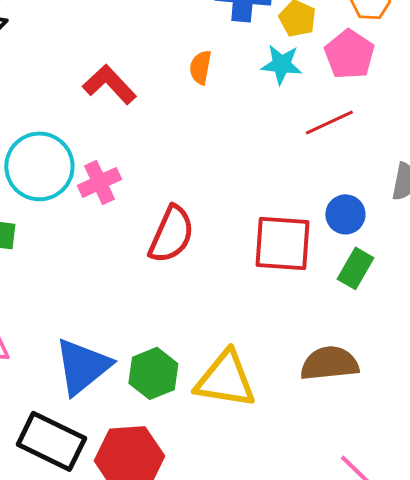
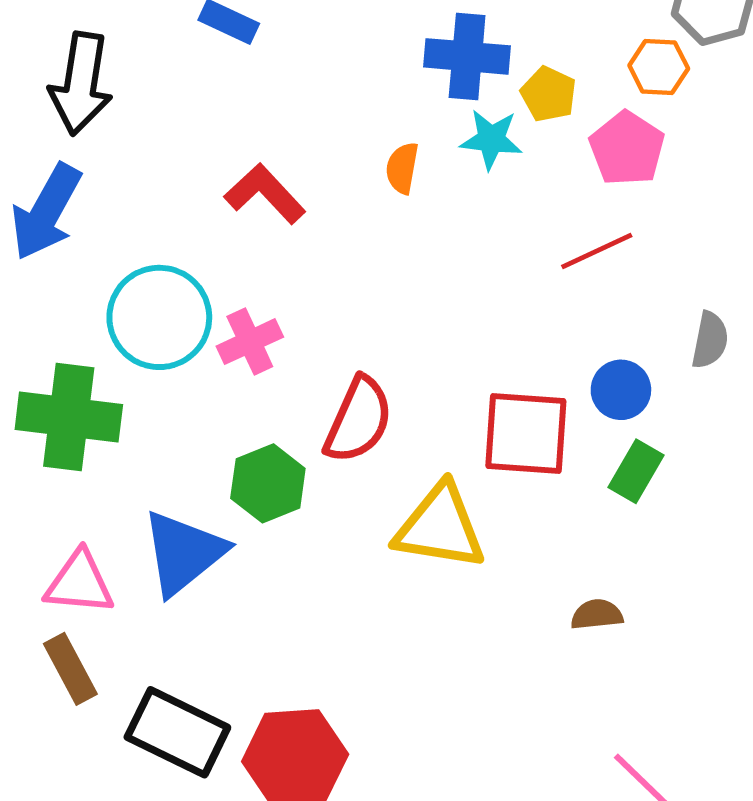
cyan star: (281, 64) -> (491, 139), moved
brown semicircle: (329, 363) -> (597, 615), size x0.6
blue triangle: (82, 366) -> (183, 553), moved
green hexagon: (153, 373) -> (268, 483), moved
yellow triangle: (225, 379) -> (440, 527), moved

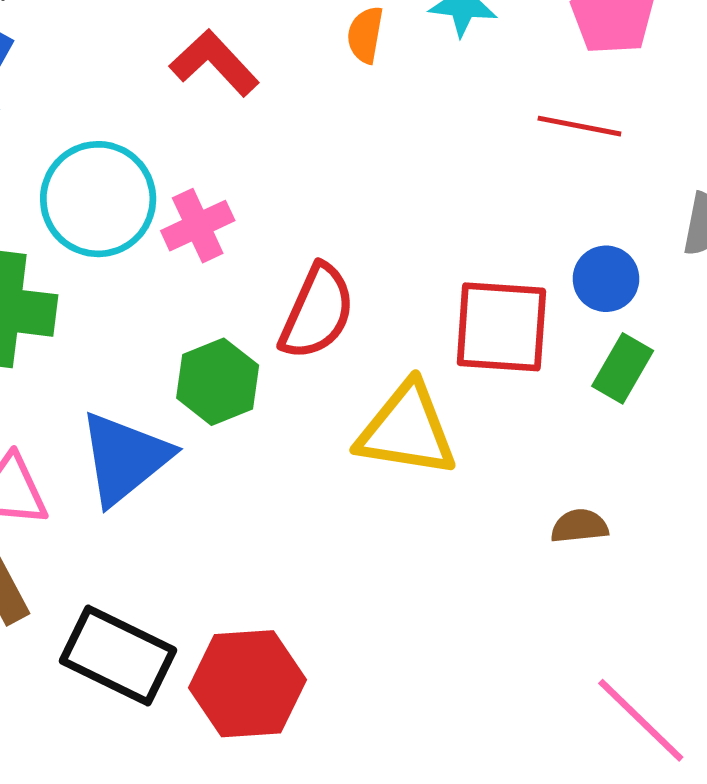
red line: (597, 251) -> (579, 126), turned 36

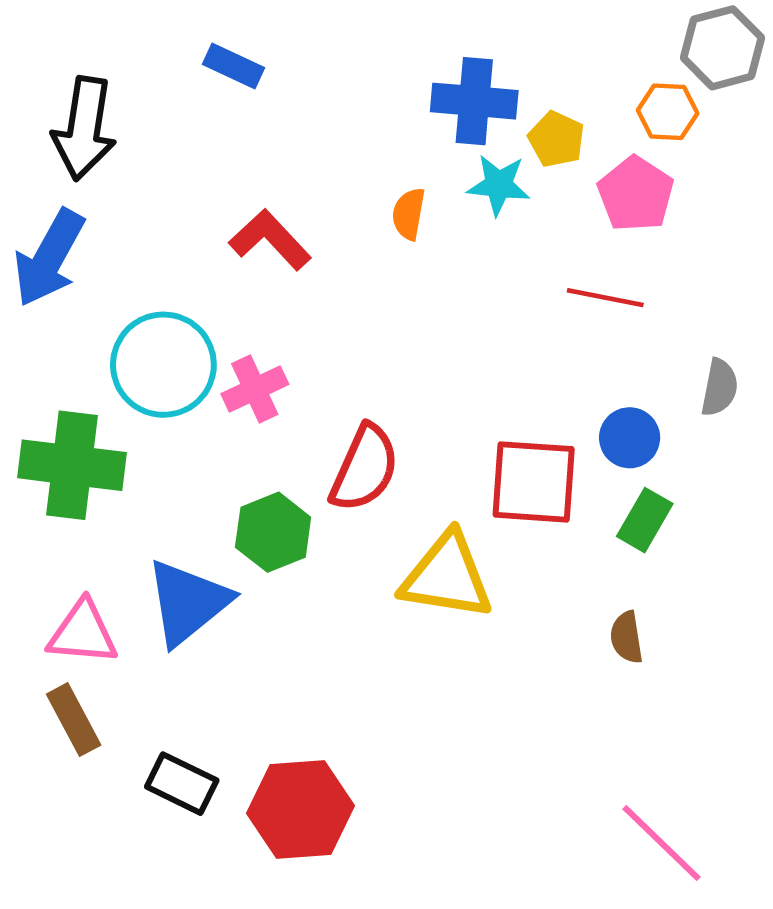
brown semicircle: (579, 526) -> (627, 637), moved, turned -93
black rectangle: (118, 656) -> (182, 784), size x0.7

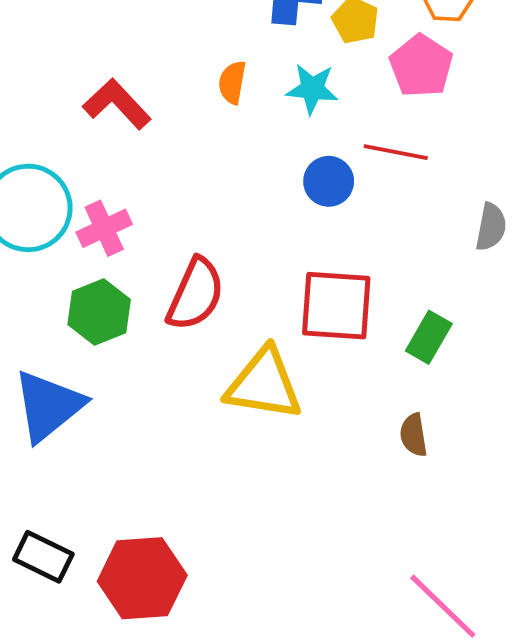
cyan star: (499, 185) -> (312, 89), moved
blue circle: (630, 438) -> (329, 181), moved
green hexagon: (273, 532) -> (99, 312), moved

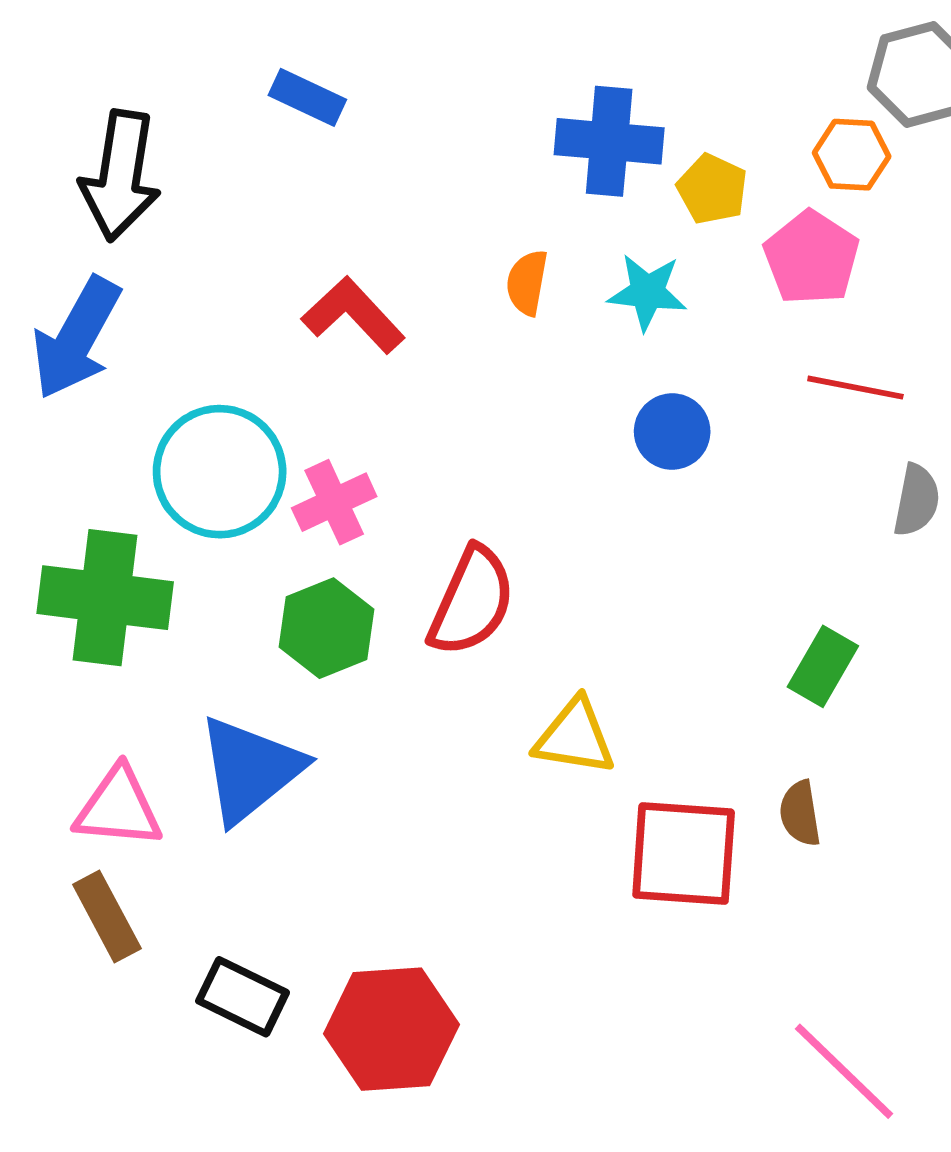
red line: (396, 152) -> (855, 388), moved
red square: (336, 306) -> (684, 853), moved
yellow triangle: (264, 384) -> (575, 737), size x0.7

